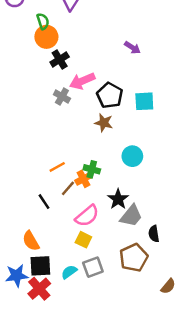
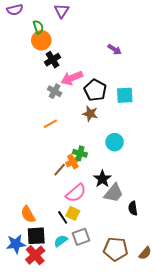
orange line: (57, 167) -> (50, 124), moved
black line: (44, 202) -> (63, 217), moved
brown pentagon: (134, 258) -> (116, 249), moved, turned 30

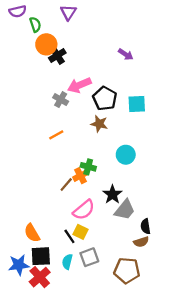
green semicircle: (38, 27) -> (35, 25), moved
black cross: (52, 60) -> (57, 55), moved
cyan semicircle: (61, 241) -> (67, 262), turned -40
brown semicircle: (145, 253) -> (141, 242), moved, turned 32

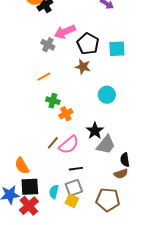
green cross: (88, 167) -> (53, 101), moved
brown line: (66, 184) -> (53, 143), moved
yellow square: (81, 232) -> (72, 201), moved
black line: (69, 236) -> (76, 169), moved, turned -64

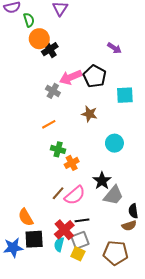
black pentagon: (88, 44) -> (95, 76), moved
red cross: (29, 206) -> (64, 230), moved

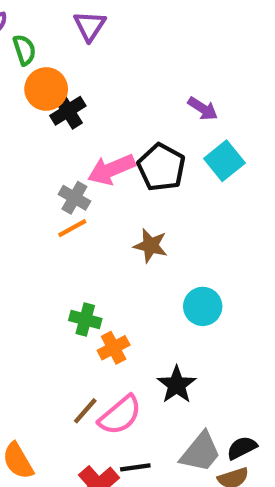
cyan square: (125, 95) -> (224, 161), moved, turned -36
orange line: (49, 124) -> (72, 228), moved
gray trapezoid: (113, 195) -> (201, 452), moved
black semicircle: (133, 211) -> (242, 448), turned 72

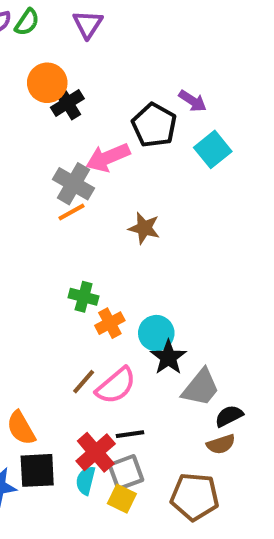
green semicircle: (24, 50) -> (27, 22), moved, turned 52
black pentagon: (161, 167) -> (154, 125), moved
gray cross: (74, 198) -> (73, 184), size x1.4
cyan circle: (203, 306) -> (156, 333), moved
gray trapezoid: (201, 452) -> (201, 388), moved

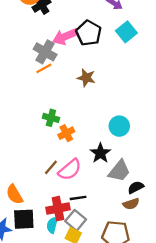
black pentagon: (154, 125) -> (89, 33), moved
cyan circle: (156, 333) -> (119, 126), moved
red cross: (96, 452) -> (58, 209), turned 30
gray square: (126, 472) -> (76, 220), turned -30

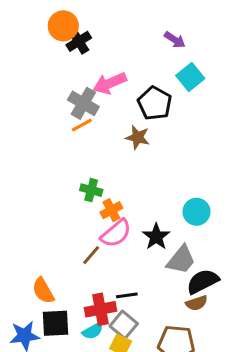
black pentagon: (89, 33) -> (155, 103), moved
cyan circle: (119, 126) -> (196, 212), moved
pink semicircle: (70, 170) -> (116, 233), moved
black semicircle: (136, 187) -> (203, 281), size x1.5
cyan semicircle: (52, 225) -> (93, 331), turned -133

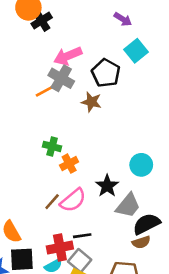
gray cross: (83, 103) -> (61, 78), moved
pink semicircle: (116, 233) -> (73, 200), moved

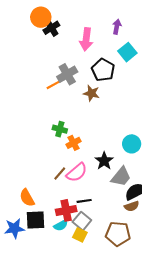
purple arrow: (123, 19) -> (117, 27), turned -112
pink arrow: (68, 56) -> (86, 39), moved, turned -60
gray cross: (61, 78) -> (67, 74), turned 30

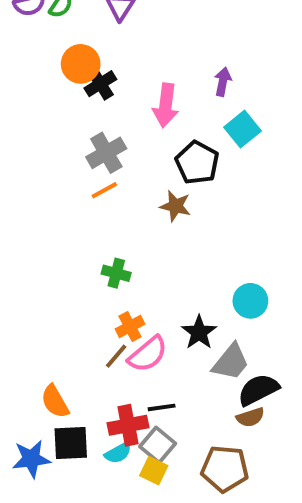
gray cross: (67, 74) -> (106, 153), moved
orange cross: (74, 143) -> (130, 327), moved

